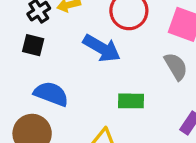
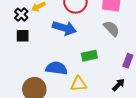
blue semicircle: (51, 94) -> (57, 68), moved

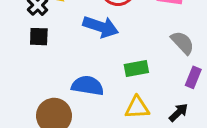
gray semicircle: (112, 29) -> (183, 43), moved
yellow triangle: (79, 84) -> (137, 108), moved

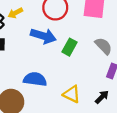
green rectangle: (136, 69) -> (69, 47), moved, turned -49
yellow triangle: (137, 108) -> (72, 94), turned 30

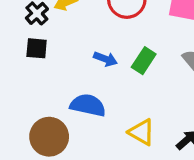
blue arrow: (43, 36) -> (105, 59), moved, size x0.6

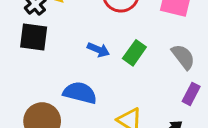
black square: (37, 48) -> (34, 37), size x1.4

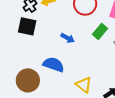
green rectangle: (134, 53) -> (100, 31), moved

